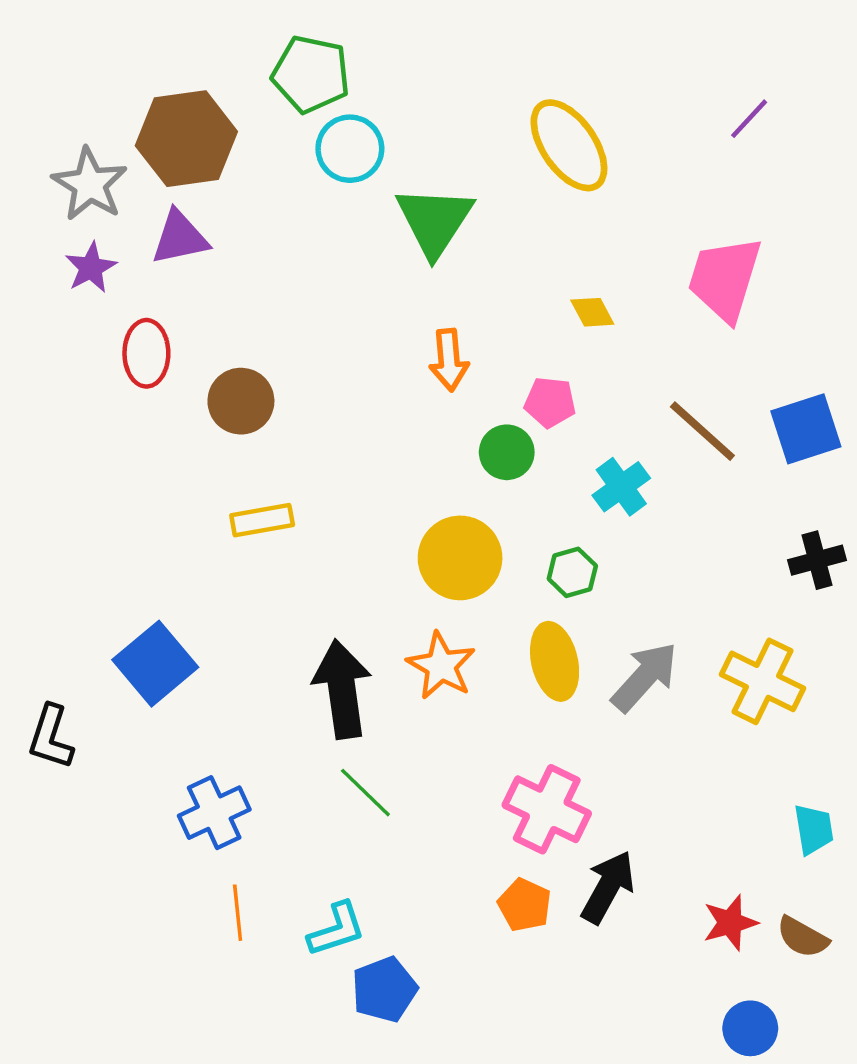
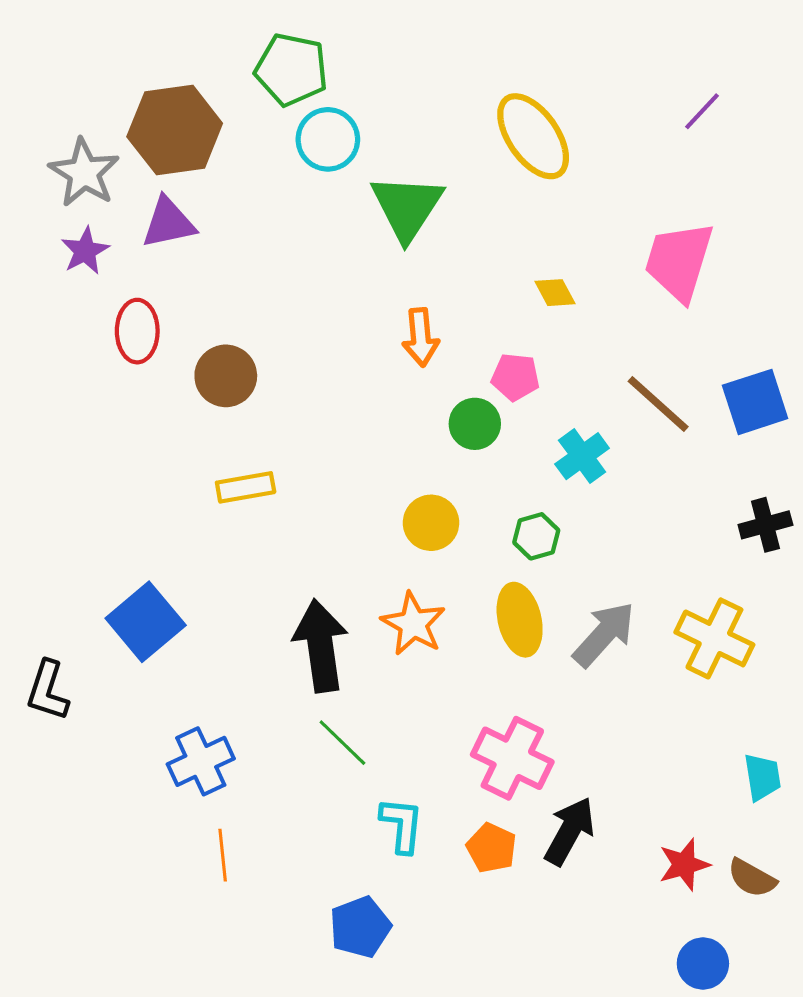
yellow circle: (460, 558) -> (431, 523), size x0.7
cyan L-shape: (337, 929) -> (402, 825), moved, turned -66

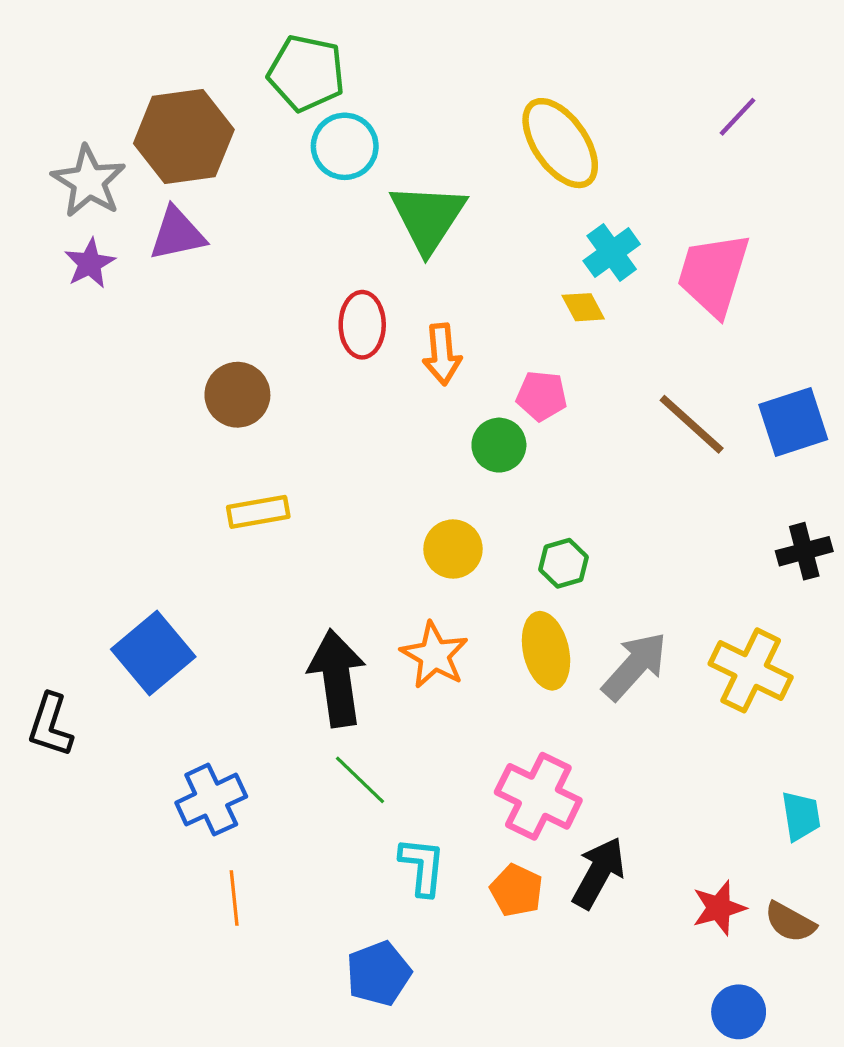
red ellipse: (137, 331) -> (362, 325), moved
cyan cross: (582, 456) -> (612, 252), moved

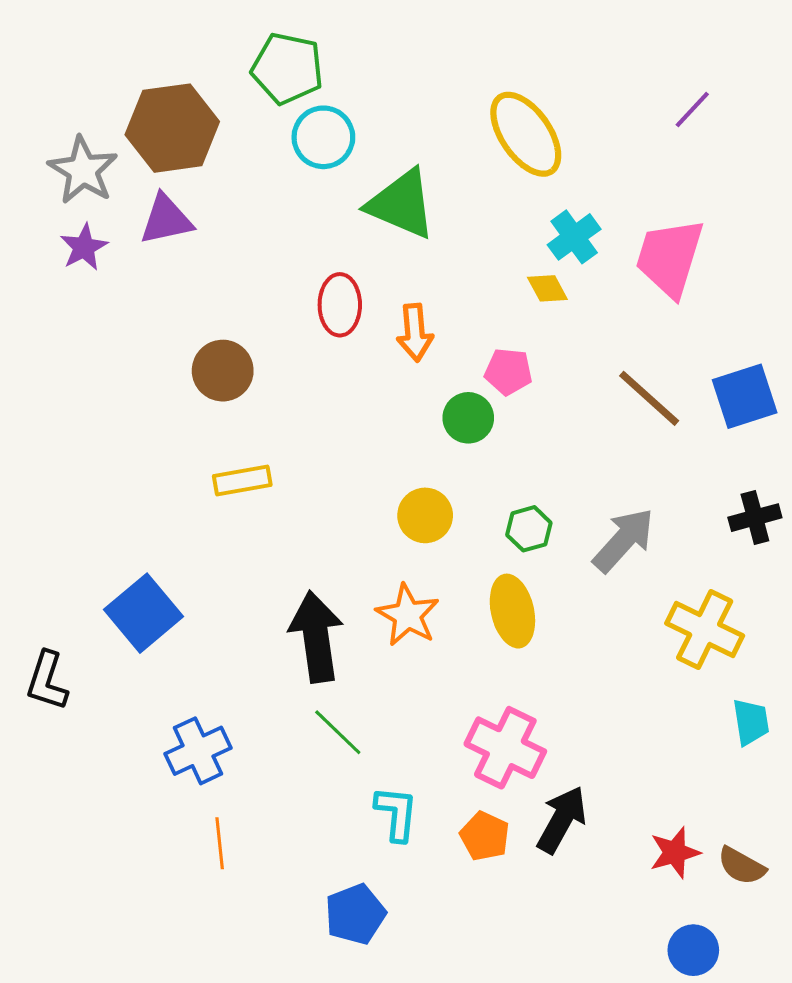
green triangle: (428, 217) -> (401, 204), turned -40
gray arrow: (635, 666) -> (623, 540), moved
cyan trapezoid: (801, 816) -> (751, 722), moved

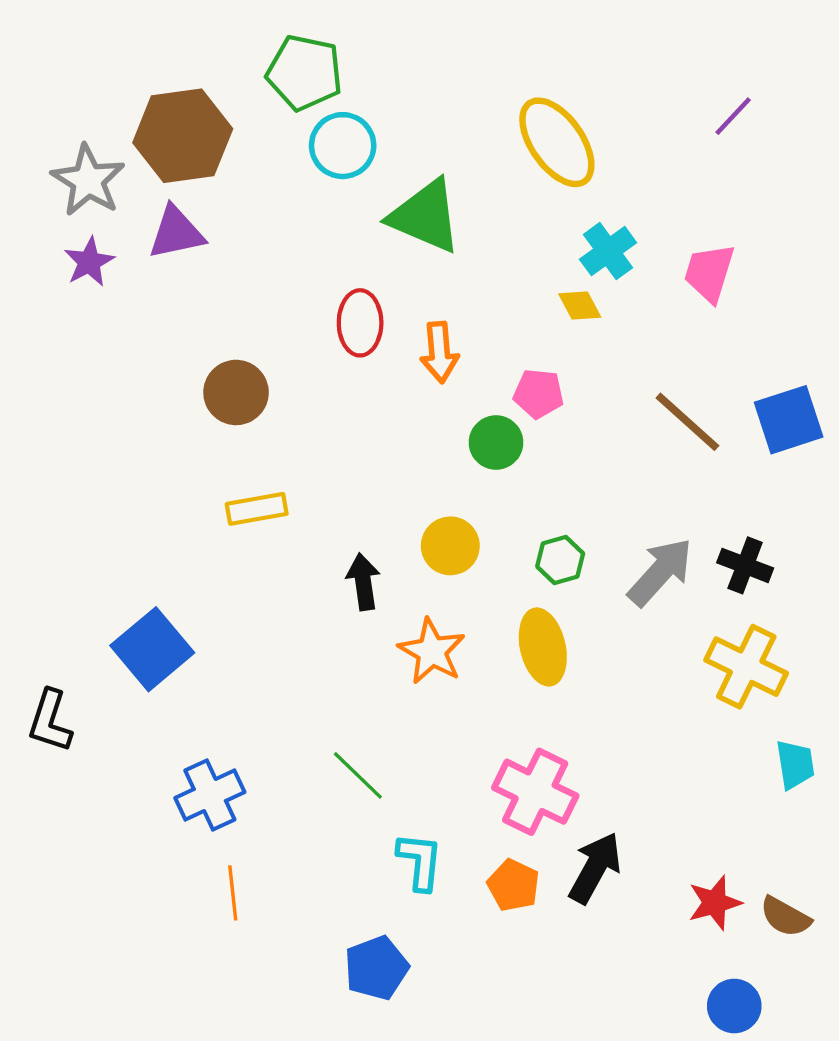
pink trapezoid: (670, 258) -> (709, 273), size x0.7
black cross: (755, 518) -> (745, 565), moved, turned 36
black arrow: (316, 637) -> (363, 582), moved, size x0.6

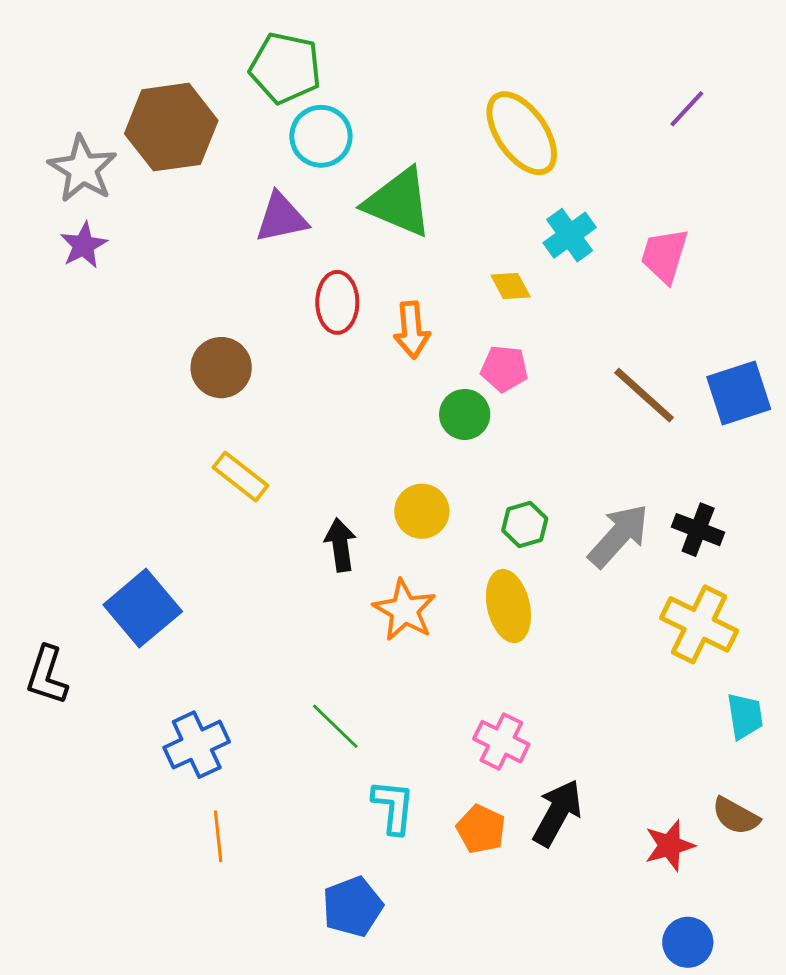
purple triangle: (176, 233) -> (281, 218), moved
yellow diamond: (580, 305) -> (511, 286), moved
yellow rectangle: (257, 509) -> (240, 477), turned 48
pink cross: (535, 792) -> (501, 742), size x0.7
brown semicircle: (785, 917) -> (736, 816), moved

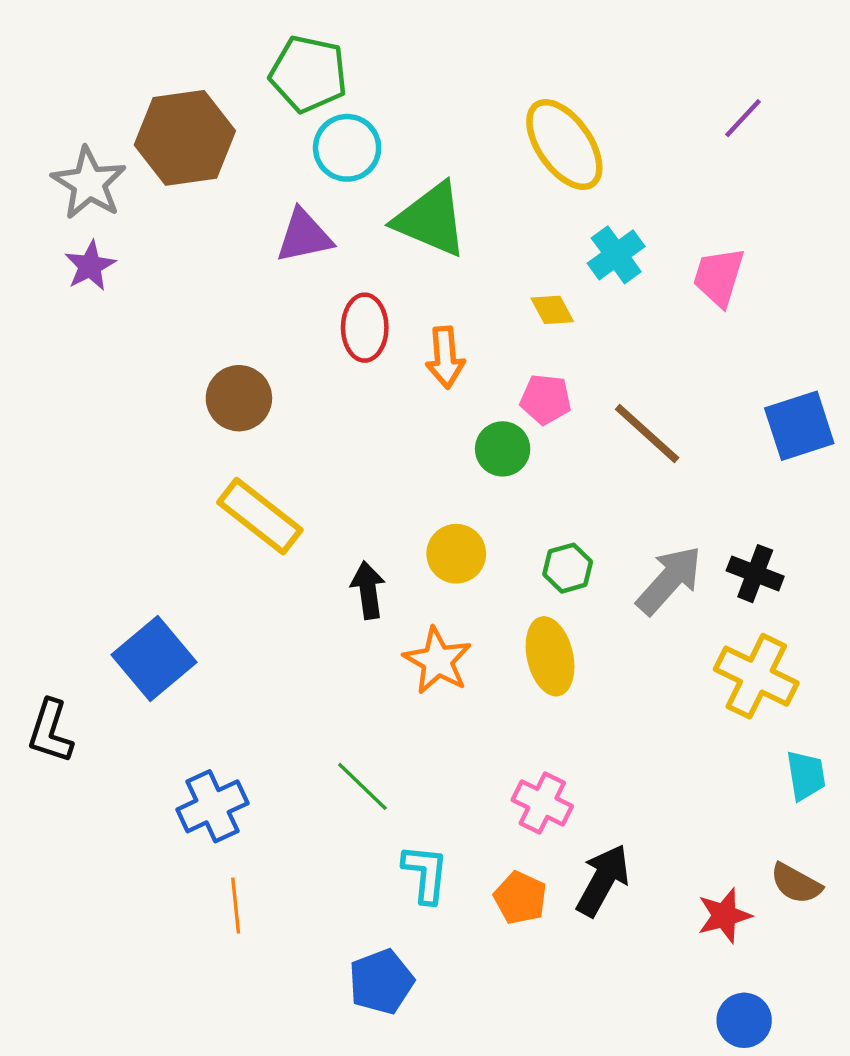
brown line: (644, 395) -> (647, 433), moved
yellow rectangle: (240, 477) -> (260, 516), size x1.4

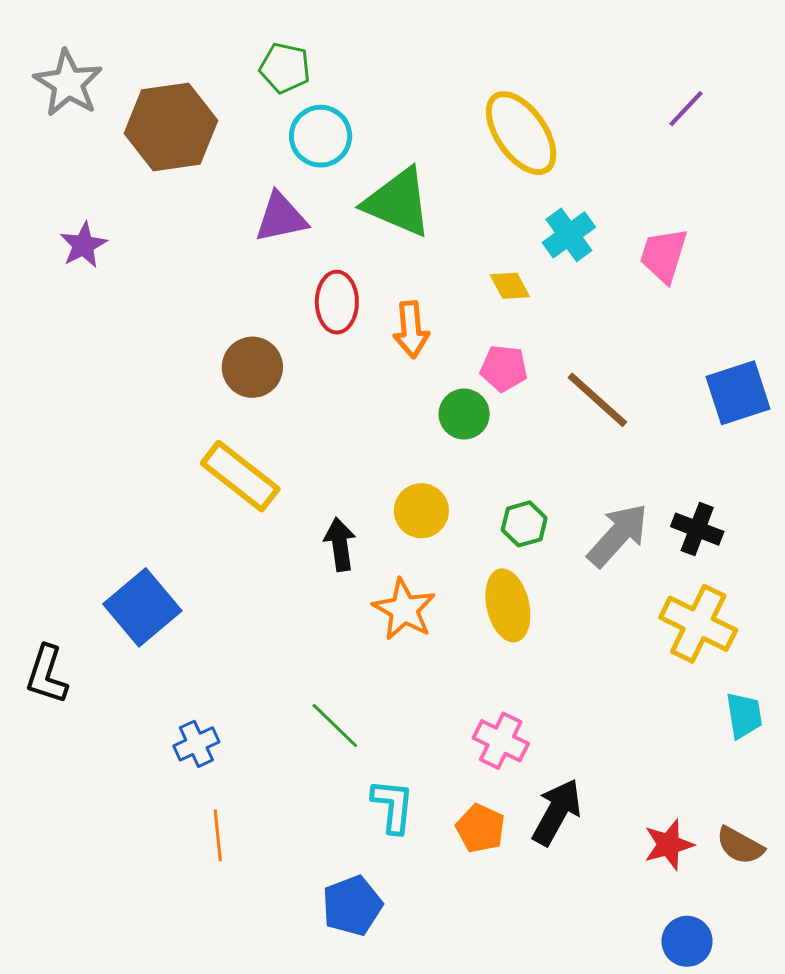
green pentagon: (308, 74) -> (285, 68), size x0.7
gray star: (89, 183) -> (68, 83), moved
brown circle: (239, 398) -> (252, 367), moved
blue cross: (212, 806) -> (196, 744), size x0.7
brown semicircle: (796, 884) -> (740, 846), moved

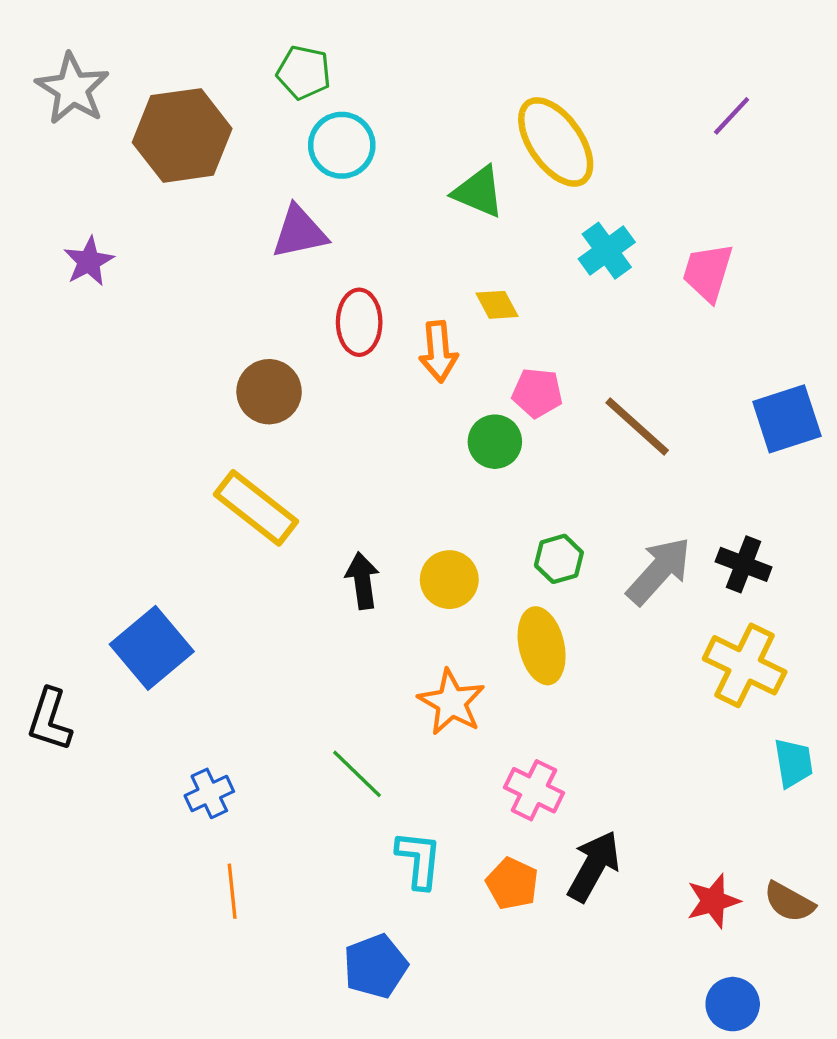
green triangle: (398, 202) -> (479, 192), moved, size x0.7
yellow diamond: (510, 286) -> (497, 305), moved
yellow circle: (421, 511) -> (449, 580), moved
orange star: (404, 609) -> (451, 702), moved

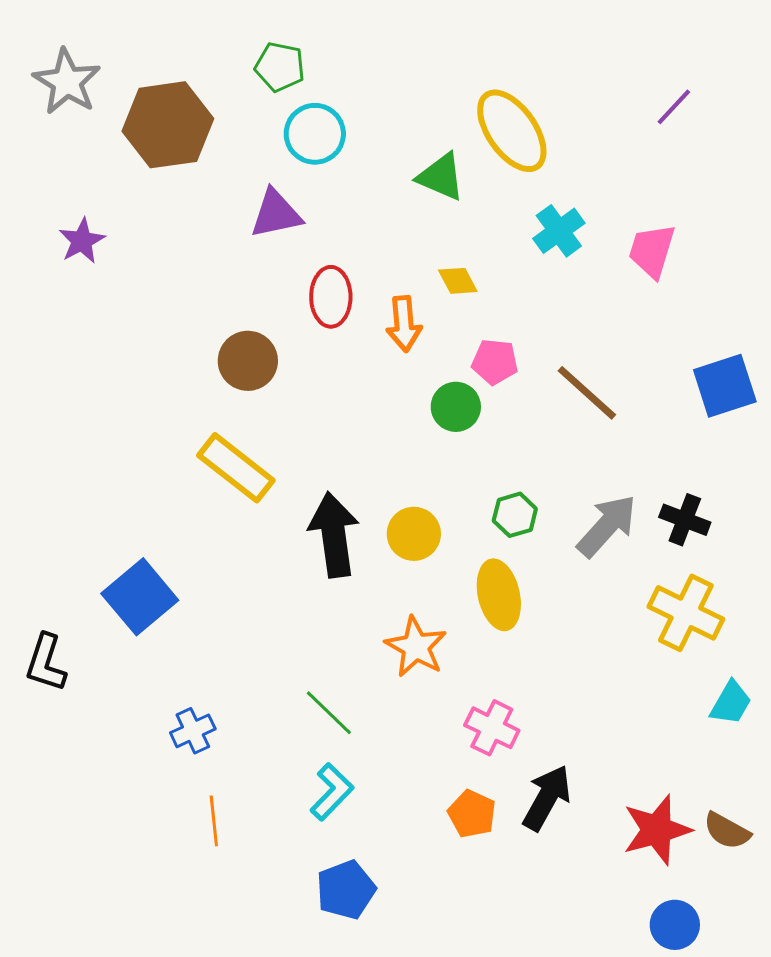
black arrow: (362, 581) -> (334, 535), size x1.6
cyan trapezoid: (793, 763) -> (731, 703), turned 39
cyan L-shape: (419, 860) -> (332, 792), moved, turned 38
red star: (713, 901) -> (657, 830), size x1.4

